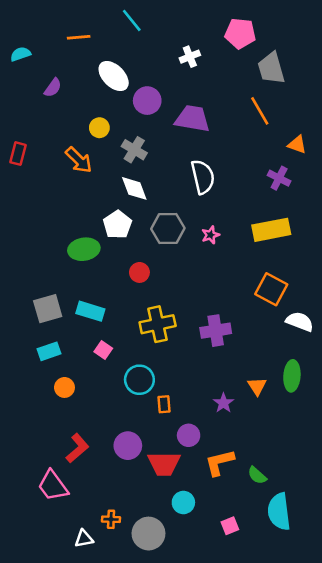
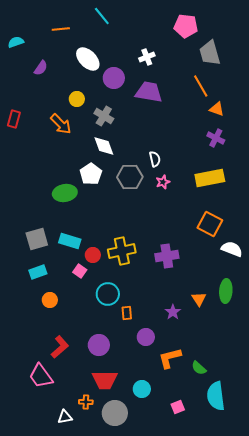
white cross: (190, 57) -> (147, 57), moved
orange triangle: (297, 145) -> (217, 109), moved
white semicircle: (203, 177) -> (155, 159), moved, size x0.6
red circle: (139, 272) -> (93, 255), moved
red trapezoid: (164, 464) -> (105, 380), moved

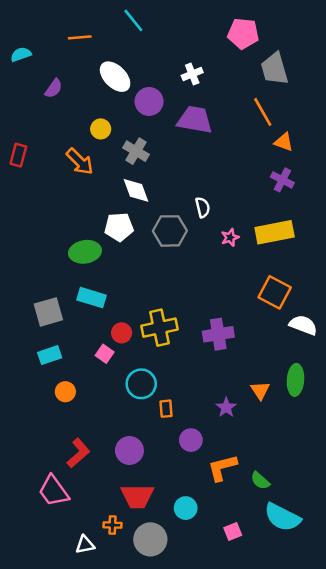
white pentagon: (91, 174) -> (119, 227), turned 30
pink star: (163, 182) -> (230, 237), moved
cyan rectangle: (70, 241) -> (92, 298), moved
cyan semicircle: (216, 396) -> (282, 517), turned -56

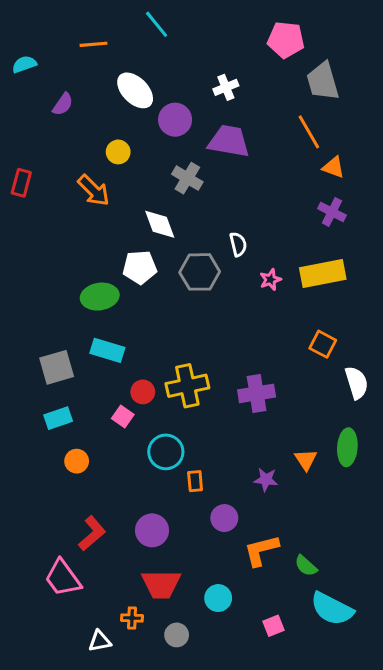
gray cross: (136, 151) -> (187, 178), moved
orange square: (275, 292) -> (323, 344), size x0.7
white semicircle: (303, 325) -> (357, 383), turned 52
purple star: (226, 407) -> (266, 480), turned -30
gray circle: (150, 539) -> (177, 635), size x0.6

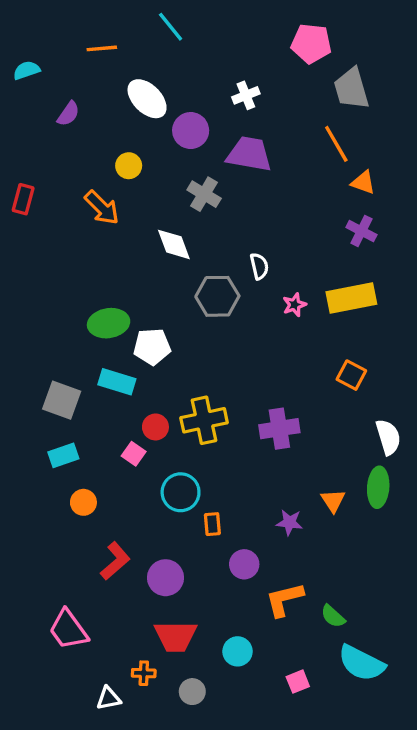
white pentagon: (140, 267) -> (152, 347), moved
gray square: (57, 367) -> (62, 400), turned 36
white semicircle: (357, 383) -> (388, 437), moved
red L-shape: (92, 533) -> (115, 561), moved

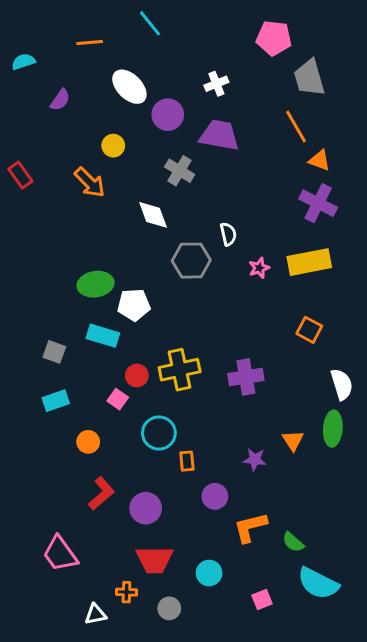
red rectangle: (23, 199) -> (20, 175), turned -50
purple cross: (361, 231) -> (318, 203), size x1.4
gray square: (62, 400) -> (54, 352), size x0.7
orange circle: (83, 502) -> (88, 442), moved

